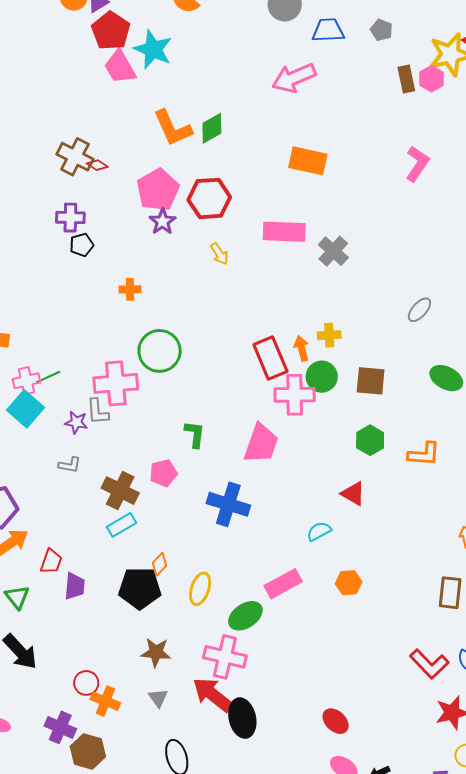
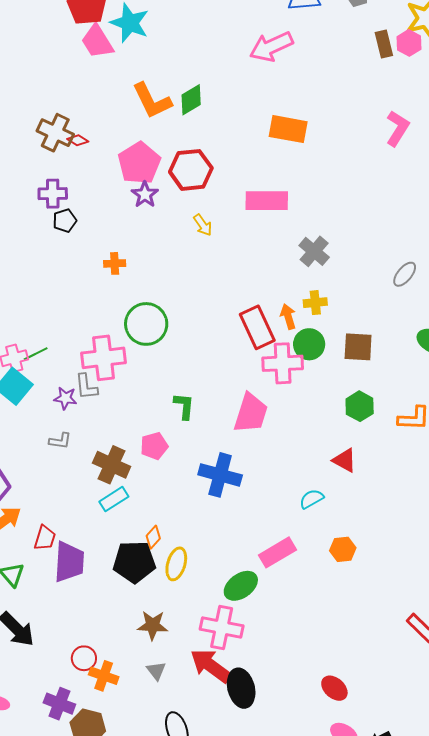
gray cross: (333, 251) -> (314, 251), moved
purple trapezoid: (75, 586) -> (69, 562), size x1.5
yellow ellipse: (200, 589) -> (176, 564), moved

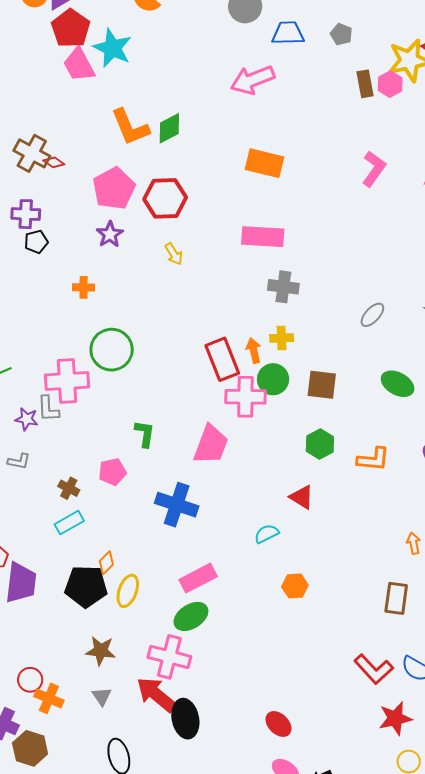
purple star: (145, 195) -> (110, 234), moved
pink rectangle: (267, 201) -> (263, 237), moved
gray cross: (314, 251) -> (283, 287), turned -36
brown cross: (112, 465) -> (69, 488), size x0.6
pink rectangle: (277, 552) -> (198, 578), moved

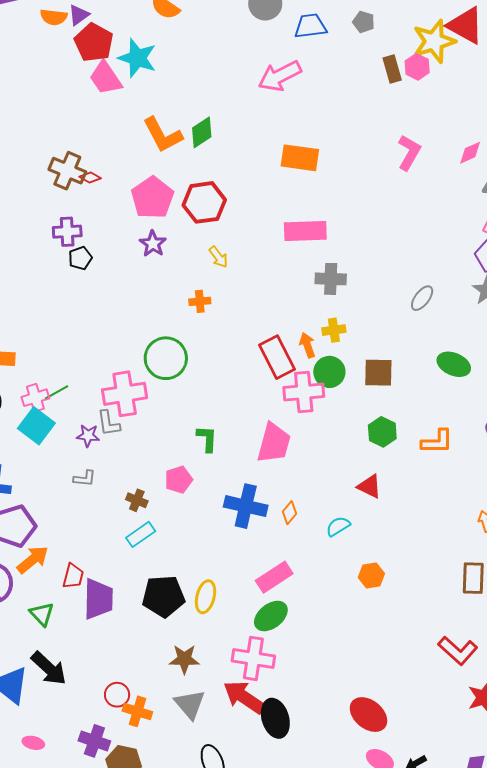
orange cross: (84, 287) -> (200, 301), moved
orange diamond: (106, 563) -> (289, 513), moved
gray triangle: (102, 696) -> (190, 704), size x1.6
red ellipse: (279, 724) -> (368, 715), size x1.4

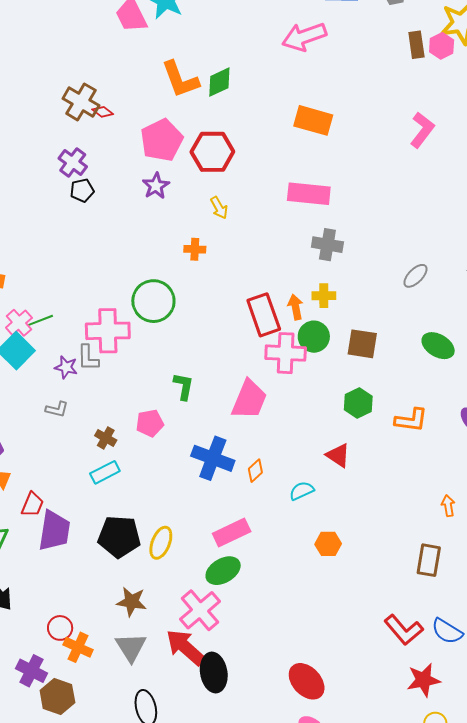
purple cross: (67, 232) -> (73, 162), turned 32
pink cross: (35, 398) -> (19, 323), turned -32
pink cross: (253, 658) -> (200, 610), turned 33

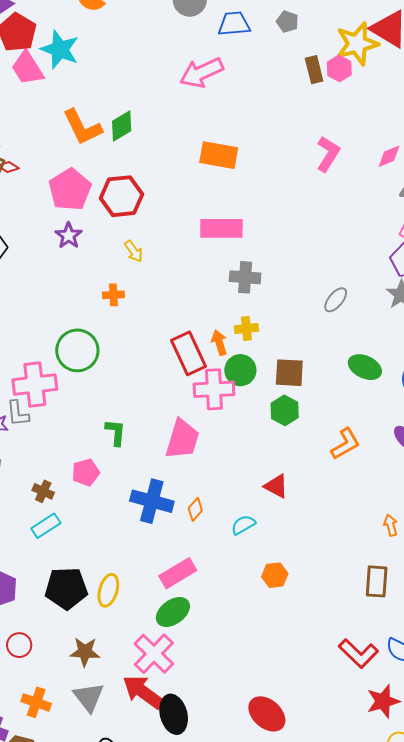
green hexagon: (358, 403) -> (285, 410), moved
orange L-shape: (411, 420) -> (345, 444), turned -32
red circle: (60, 628) -> (19, 645), moved

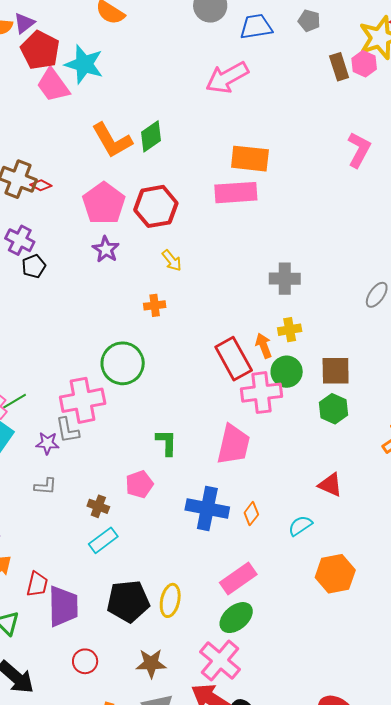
pink rectangle: (221, 228) -> (236, 193), moved
orange hexagon: (275, 575) -> (335, 574), size x1.5

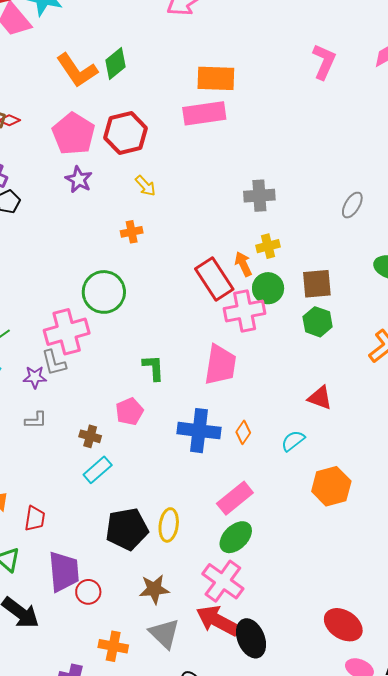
purple trapezoid: (63, 606) -> (64, 572), moved

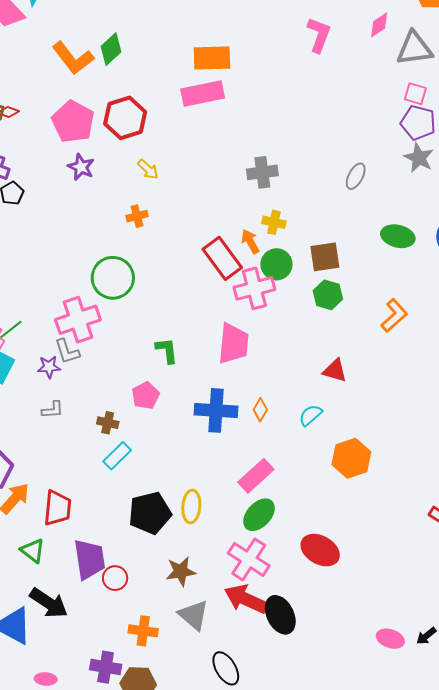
yellow cross: (268, 246) -> (274, 222), turned 30
red trapezoid: (35, 518) -> (57, 508), size x1.4
red ellipse: (343, 625) -> (320, 550), moved

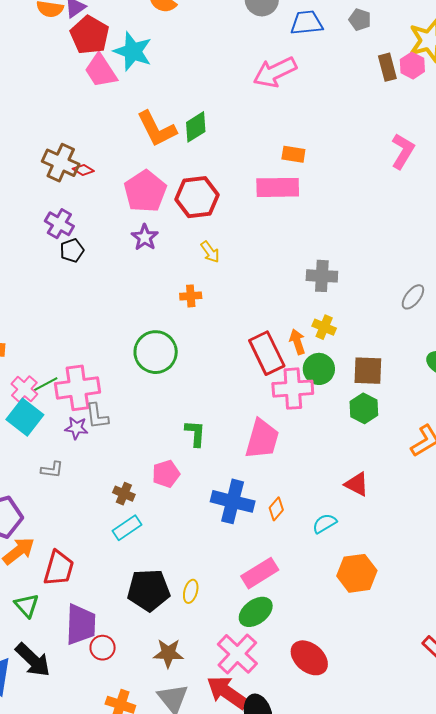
orange rectangle: (212, 58) -> (293, 154), size x0.6
pink cross: (78, 320) -> (78, 388), moved
gray L-shape: (53, 410) -> (52, 470), moved
yellow ellipse: (191, 506) -> (191, 591), size x0.7

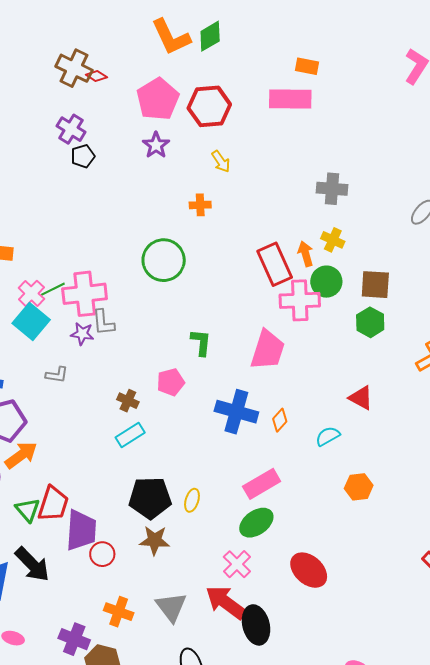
red trapezoid: (59, 568) -> (53, 504), moved
orange hexagon: (357, 573) -> (359, 487), size x0.7
brown star: (168, 653) -> (155, 540), moved
pink cross: (237, 654) -> (237, 564), size x0.7

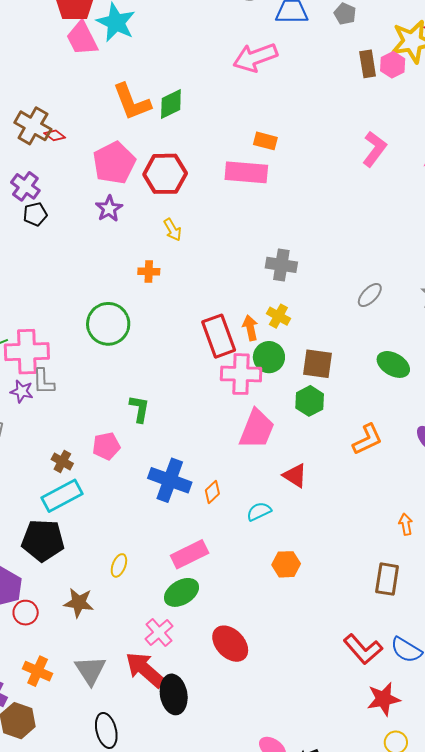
pink trapezoid: (268, 350) -> (257, 429), moved
cyan rectangle: (130, 435) -> (62, 496), size x1.4
black pentagon: (150, 498) -> (43, 540), moved

